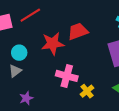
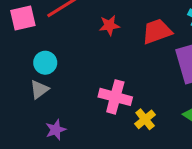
red trapezoid: (78, 31) -> (157, 31), moved
red star: (53, 44) -> (109, 25), moved, size x0.6

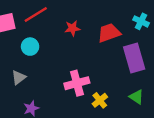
cyan circle: (45, 63) -> (30, 47), moved
pink cross: (115, 97) -> (77, 83), turned -30

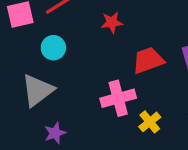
red trapezoid: (109, 33) -> (148, 60), moved
gray triangle: (19, 77) -> (38, 90), size x1.6

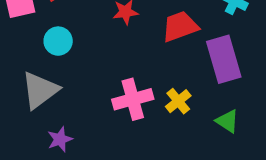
red trapezoid: (148, 60) -> (180, 26), moved
yellow cross: (150, 122) -> (178, 101), moved

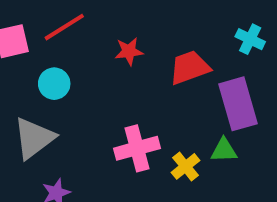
yellow cross: (178, 101) -> (185, 166), moved
green triangle: (227, 121) -> (224, 150), moved, turned -35

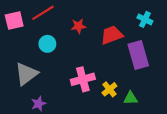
cyan circle: (54, 84) -> (47, 44), moved
green triangle: (224, 150) -> (131, 98), moved

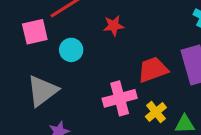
pink square: (14, 21) -> (35, 32), moved
red trapezoid: (112, 35) -> (153, 70), moved

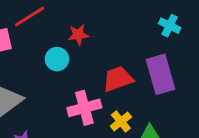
cyan circle: (71, 50) -> (57, 59), moved

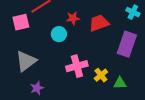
purple rectangle: (161, 74) -> (127, 44), turned 35
red trapezoid: (118, 79) -> (99, 23), moved

